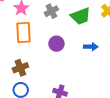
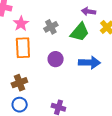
green trapezoid: (81, 16) -> (80, 32), turned -30
blue arrow: (91, 47) -> (89, 63), size x1.5

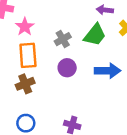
gray cross: (51, 27) -> (63, 39), moved
brown cross: (19, 83) -> (25, 84), moved

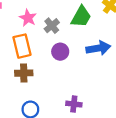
pink star: (25, 27) -> (28, 18), moved
brown cross: (25, 84) -> (24, 73), turned 30

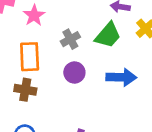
pink star: (28, 18) -> (34, 15), moved

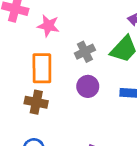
pink star: (34, 15) -> (48, 26), turned -30

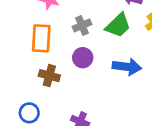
brown cross: (36, 102) -> (49, 76), moved

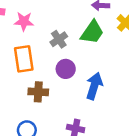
blue arrow: (127, 67) -> (94, 86), moved, turned -68

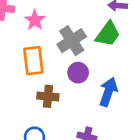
pink star: (24, 21) -> (35, 20), turned 30
gray cross: (59, 39) -> (72, 41), size x1.5

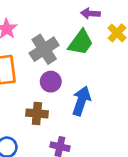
brown cross: (48, 96) -> (37, 113), moved

